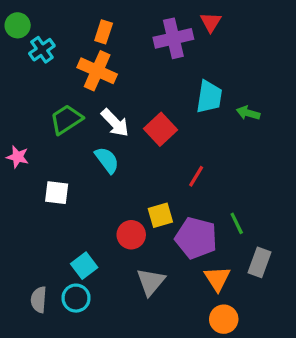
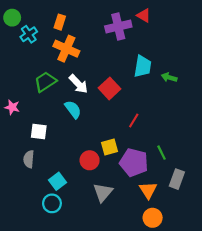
red triangle: (211, 22) -> (144, 15), turned -32
orange rectangle: (104, 32) -> (60, 22), moved
gray semicircle: (39, 300) -> (29, 159), moved

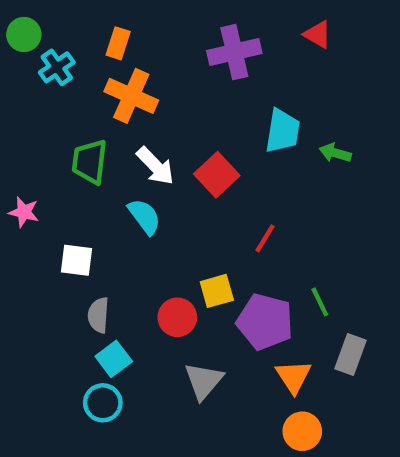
red triangle: (144, 15) -> (318, 34), moved
green trapezoid: (45, 82) -> (90, 162), turned -50
gray semicircle: (29, 159) -> (98, 315), moved

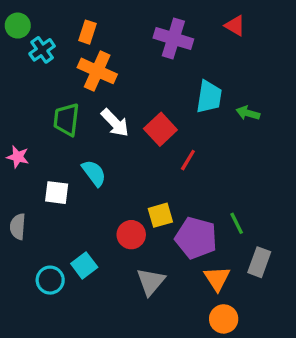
purple cross: (234, 52) -> (173, 39), turned 30
cyan semicircle: (144, 216) -> (94, 173), moved
red line: (265, 238) -> (188, 160), moved
gray semicircle: (98, 315) -> (18, 227), moved
cyan circle: (103, 403) -> (50, 280), moved

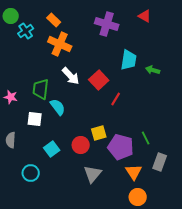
orange rectangle: (87, 32) -> (54, 20), turned -64
green trapezoid: (66, 120) -> (41, 89), moved
cyan square: (84, 265) -> (52, 149), moved

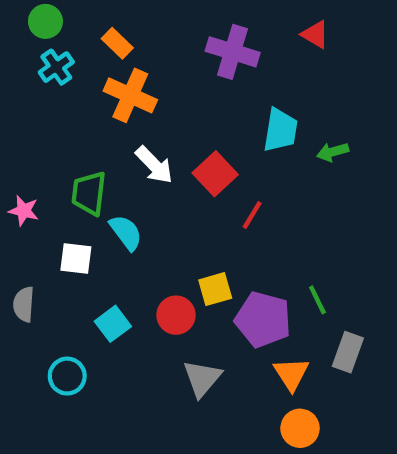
green circle: (11, 16) -> (45, 21), moved
green arrow: (153, 70) -> (333, 152), turned -32

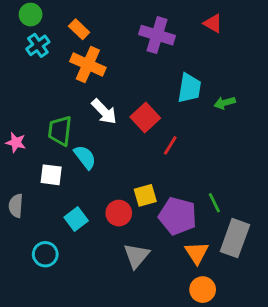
gray rectangle: (348, 352) -> (235, 238), size x1.4

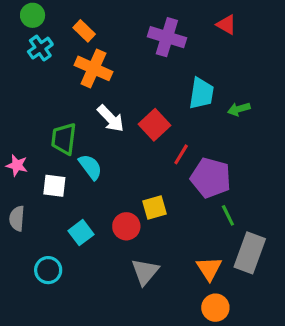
pink star: (16, 142) -> (17, 165), moved
purple pentagon: (178, 216) -> (211, 178), moved

